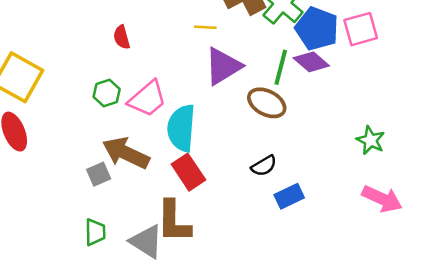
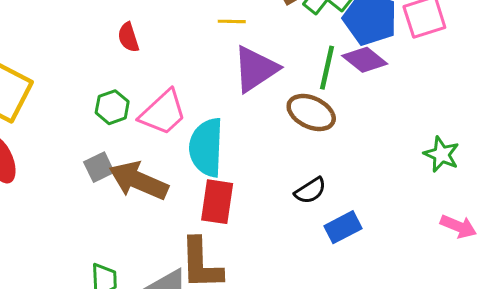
red rectangle: (188, 172) -> (217, 202), turned 44
gray square: (99, 174) -> (99, 167), moved
pink arrow: (382, 199) -> (458, 226), size x0.7

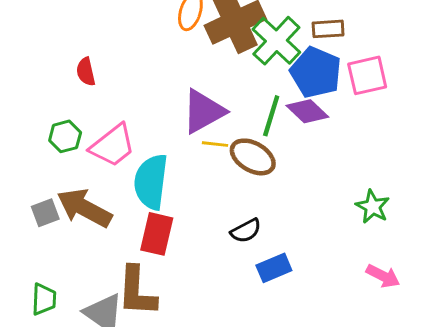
yellow line: (232, 21) -> (215, 144), moved
gray square: (99, 167) -> (45, 213), moved

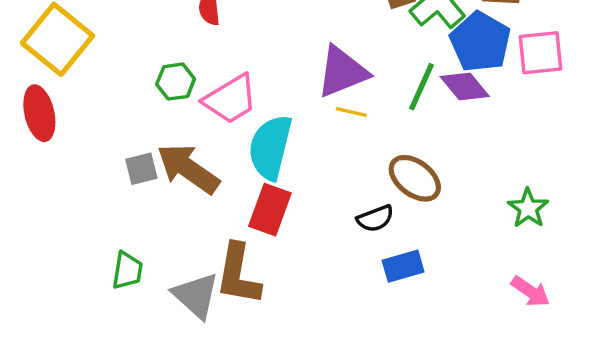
brown ellipse: (253, 157) -> (415, 178), moved

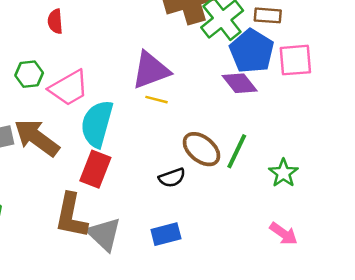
green line: (421, 87) -> (237, 151), moved
blue rectangle: (403, 266) -> (166, 234), moved
gray triangle: (196, 295) -> (104, 234), moved

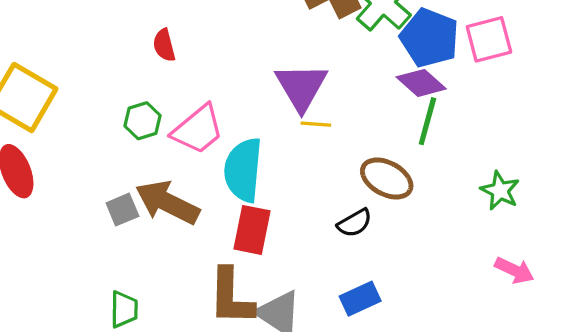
purple triangle: (151, 70) -> (301, 87), turned -30
green line: (237, 151) -> (427, 121), moved

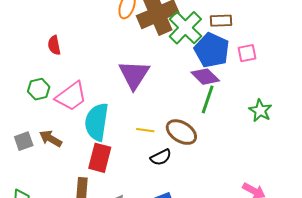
pink square: (489, 39) -> (247, 53), size x0.7
yellow line: (316, 124) -> (145, 130), moved
green star: (500, 191) -> (260, 110), moved
brown arrow: (167, 203) -> (51, 139), size x0.6

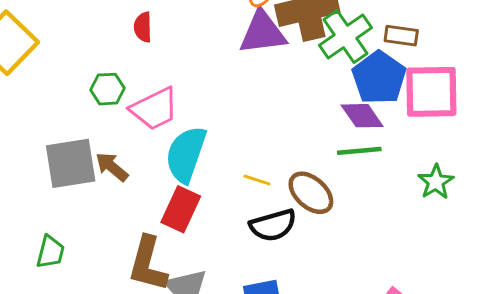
pink square: (247, 53) -> (431, 92), size x2.0
purple triangle: (134, 75) -> (263, 32), moved, turned 40
green line: (208, 99) -> (359, 151), turned 56
gray square: (24, 141) -> (71, 163), size x1.8
black semicircle: (161, 157) -> (273, 225), size x1.4

